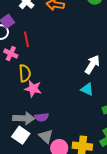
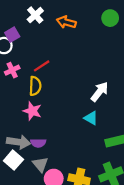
red line: (26, 39) -> (42, 66), moved, turned 63
pink cross: (11, 54) -> (12, 70), turned 32
yellow semicircle: (25, 73) -> (35, 86), moved

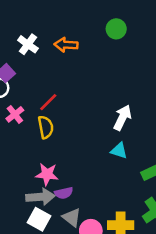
pink star: (32, 111) -> (47, 174), moved

